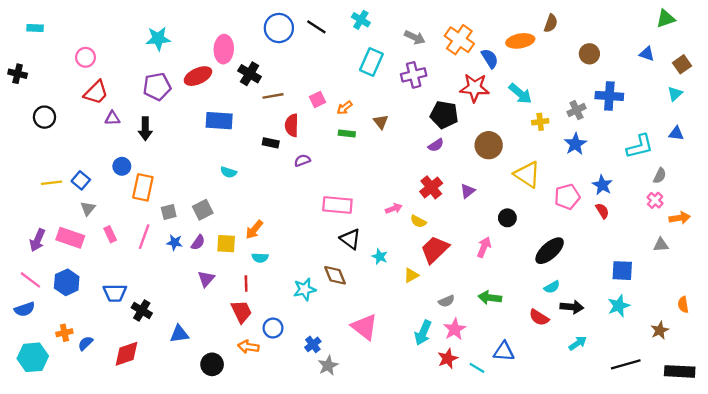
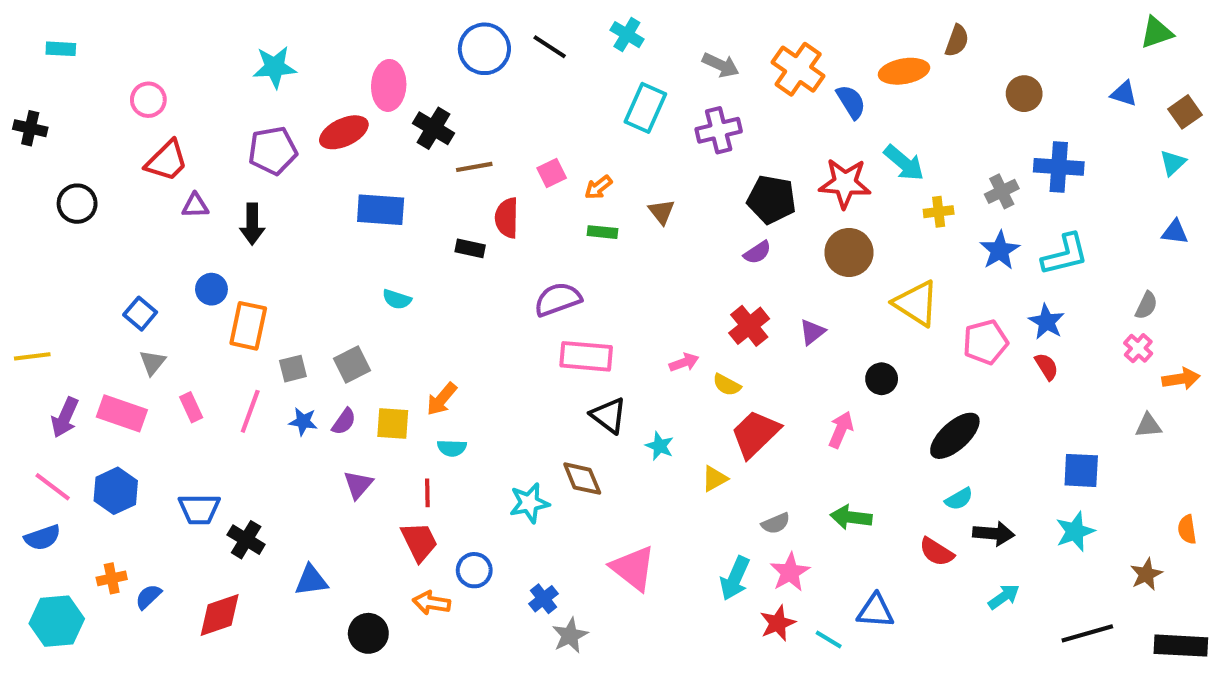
red star: (475, 88) -> (845, 183), moved
cyan L-shape: (640, 146) -> (1065, 255), moved
purple semicircle: (302, 160) -> (558, 299), moved, size x1.6
yellow line: (52, 183) -> (32, 356), moved

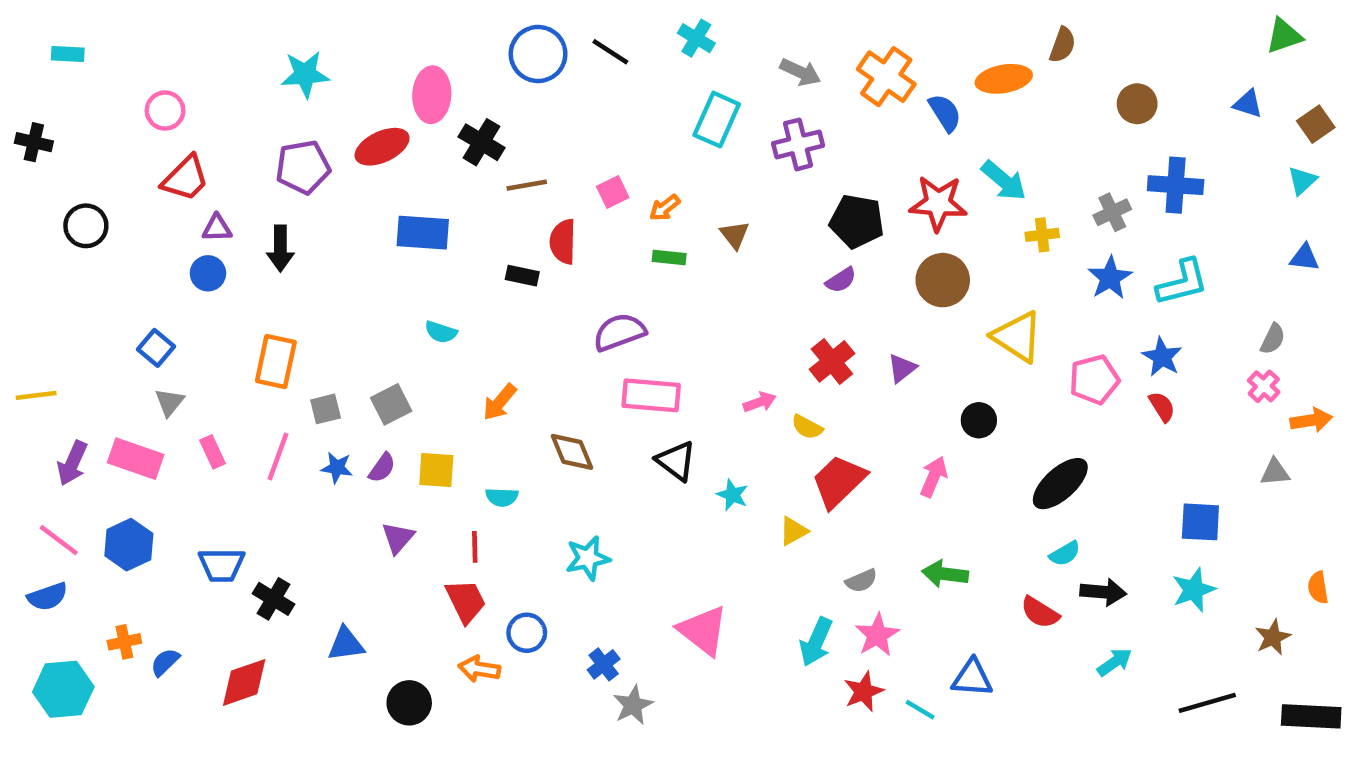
blue circle: (211, 289) -> (208, 273), moved
orange arrow: (442, 399) -> (500, 402), moved
brown diamond: (582, 479) -> (572, 452), moved

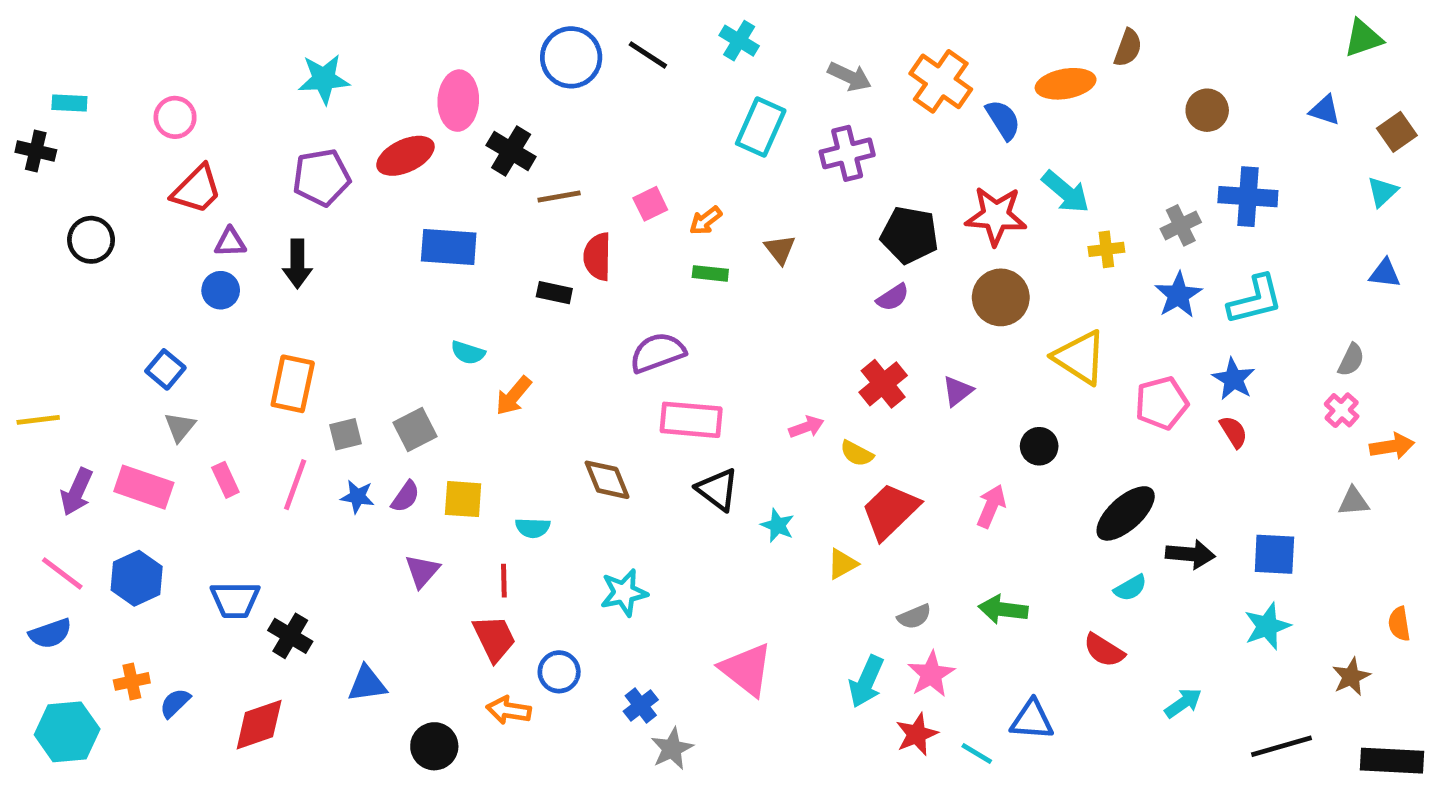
cyan rectangle: (68, 54) -> (69, 103), moved
orange arrow: (500, 402) -> (513, 396), moved
black arrow: (1103, 592) -> (1190, 554), moved

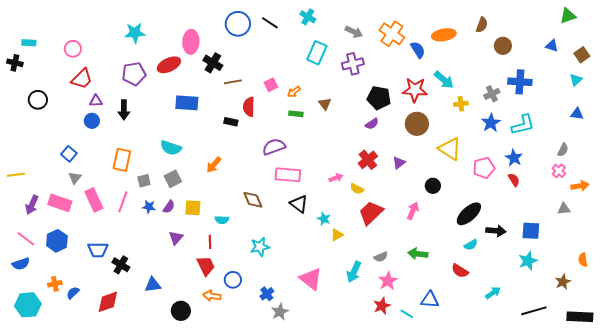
brown semicircle: (1128, 48) -> (482, 25), moved
cyan semicircle: (468, 353) -> (171, 148), moved, size x1.5
pink rectangle: (225, 480) -> (94, 200), size x1.6
yellow triangle: (842, 564) -> (337, 235), moved
cyan arrow: (866, 681) -> (354, 272), moved

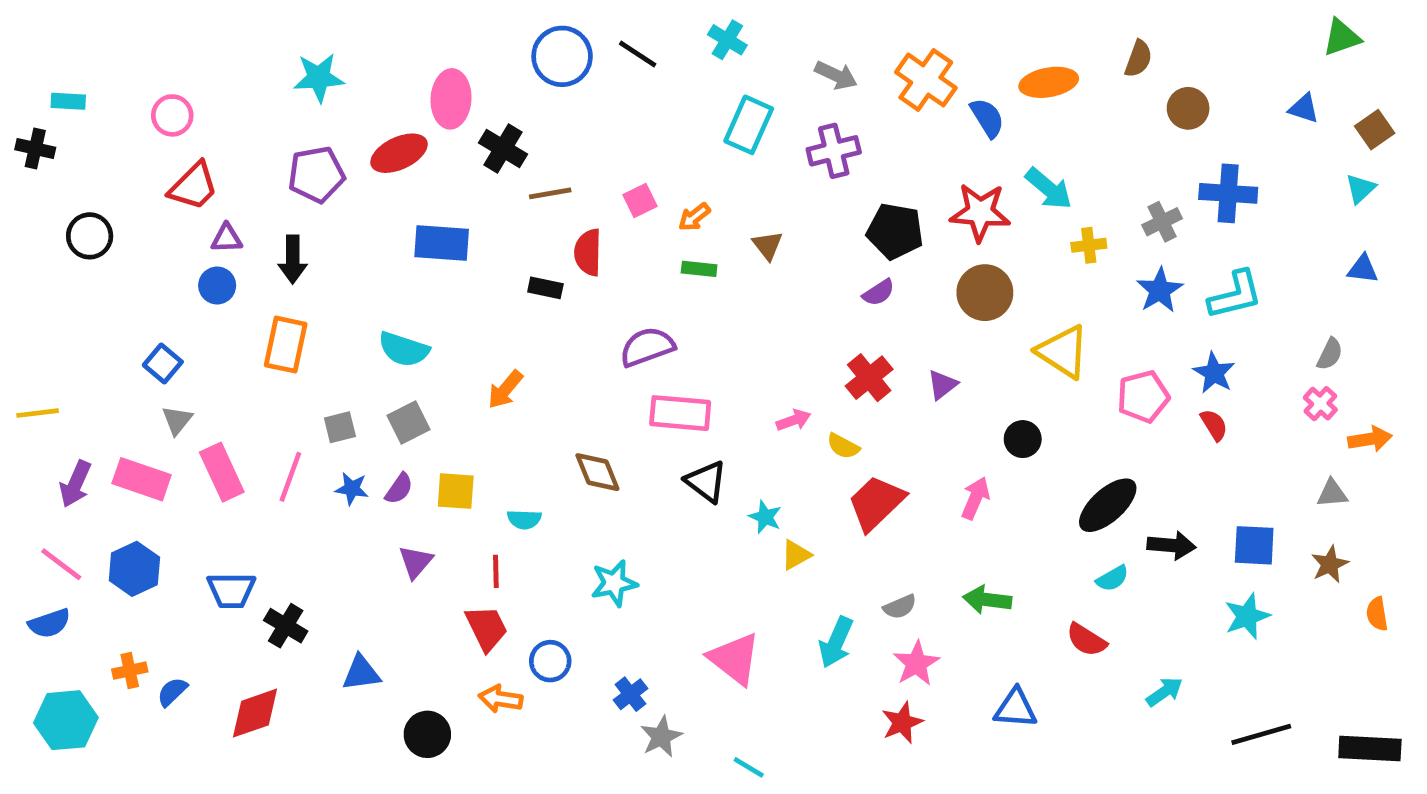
orange rectangle: (122, 160) -> (286, 345), moved
brown star: (563, 282) -> (1330, 564), moved
cyan line: (407, 314) -> (749, 767), moved

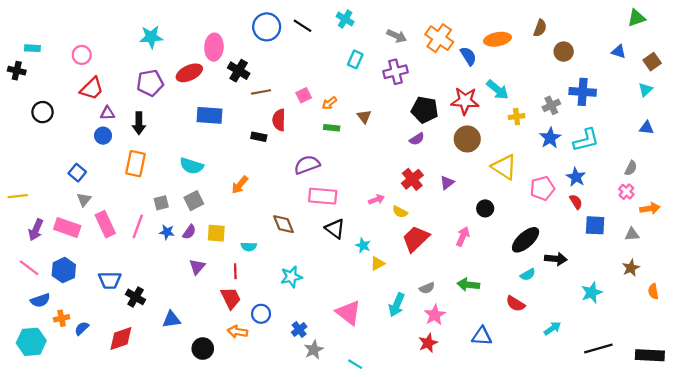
cyan rectangle: (749, 125) -> (355, 59), size x0.7
blue square: (1254, 545) -> (595, 225), moved
blue semicircle: (49, 623) -> (40, 300), moved

